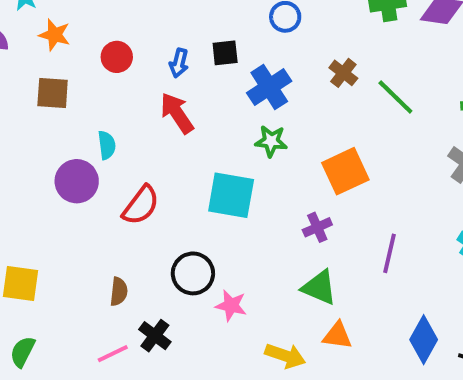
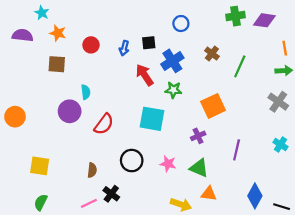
green line: (395, 97) -> (240, 66), turned 70
red arrow: (177, 113) -> (145, 75), moved
pink star: (231, 306) -> (168, 164), moved

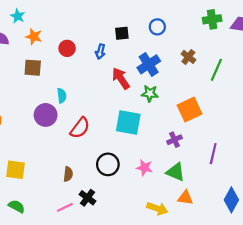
black square: (149, 43) -> (122, 33), moved
green semicircle: (41, 202) -> (17, 206), turned 91

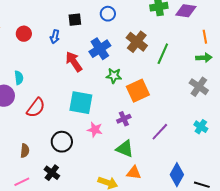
brown cross: (188, 57) -> (137, 42), size x1.5
green star: (150, 93) -> (114, 76), moved
purple line: (213, 154) -> (160, 132), turned 30
pink star: (144, 168) -> (95, 130), moved
black cross: (87, 198) -> (52, 173), moved

